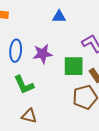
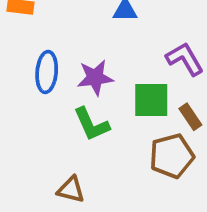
green L-shape: (24, 85) -> (91, 124), moved

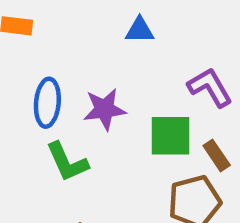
green L-shape: (91, 124) -> (67, 162), moved

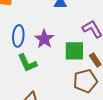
purple star: (104, 109) -> (44, 39), turned -30

